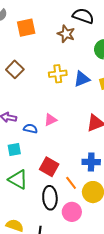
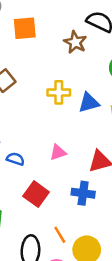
pink triangle: (50, 120) -> (58, 152), moved
blue cross: (91, 162) -> (83, 193), moved
red square: (49, 167) -> (36, 194), moved

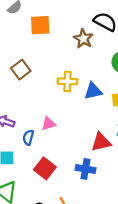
pink triangle: (58, 152) -> (48, 124), moved
blue semicircle: (15, 159) -> (28, 137), turned -96

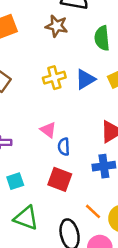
pink triangle: (48, 124) -> (48, 130), turned -48
blue semicircle: (28, 137) -> (64, 147), moved

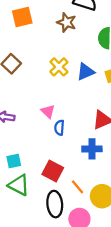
yellow cross: (54, 78) -> (59, 67), turned -36
red square: (60, 179) -> (53, 171), moved
cyan square: (15, 181) -> (14, 161), moved

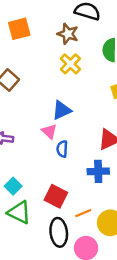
yellow cross: (59, 67) -> (70, 64), moved
blue triangle: (86, 72) -> (62, 110), moved
cyan square: (14, 161) -> (13, 186), turned -32
orange line: (78, 187) -> (83, 213), turned -72

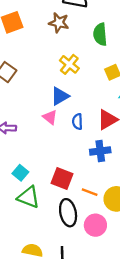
yellow cross: (70, 64) -> (69, 64), moved
blue semicircle: (62, 149) -> (77, 122), moved
orange line: (83, 213) -> (90, 192), turned 49

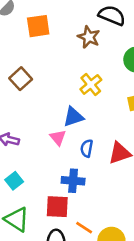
blue cross: (100, 151) -> (73, 181), moved
cyan square: (20, 173) -> (14, 181), moved
red square: (62, 179) -> (57, 207), turned -30

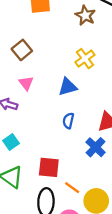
pink triangle: (58, 138) -> (26, 83), moved
blue semicircle: (87, 148) -> (68, 121), moved
blue cross: (73, 181) -> (96, 147), moved, turned 36

